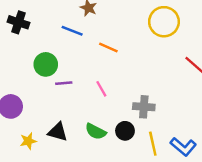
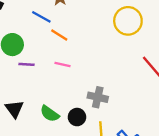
orange line: (108, 47) -> (59, 35), moved
pink line: (101, 89) -> (62, 65), moved, turned -56
black triangle: (58, 132) -> (14, 109), turned 30

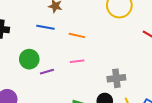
orange line: (59, 35) -> (77, 35), moved

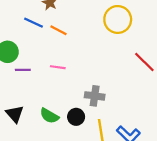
orange line: (77, 35) -> (59, 30), moved

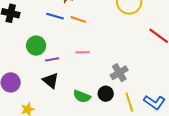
gray cross: (95, 96) -> (119, 73), turned -30
black triangle: (15, 114) -> (51, 81), moved

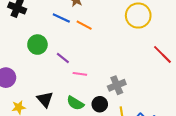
pink line: (83, 52) -> (80, 74), moved
purple line: (52, 59) -> (63, 58), moved, turned 40
black triangle: (51, 81) -> (45, 99), moved

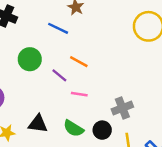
orange line: (84, 25) -> (79, 62), moved
black triangle: (45, 99) -> (38, 124), turned -42

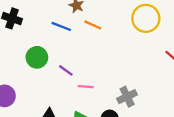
orange line: (79, 62) -> (93, 25), moved

